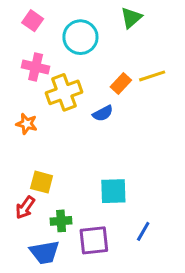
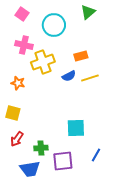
yellow line: (152, 76) -> (90, 78), moved
orange rectangle: (121, 83) -> (81, 56), turned 32
yellow square: (42, 182) -> (13, 113), moved

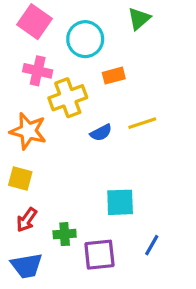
pink square: (22, 14) -> (34, 22), size x1.5
orange rectangle: (81, 56) -> (114, 76), moved
blue semicircle: (69, 76) -> (101, 133), moved
orange star: (18, 83) -> (28, 131), size x1.6
blue trapezoid: (30, 169) -> (27, 266), moved

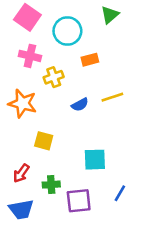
yellow cross: (68, 98) -> (54, 77), size x0.7
yellow square: (20, 179) -> (44, 141), moved

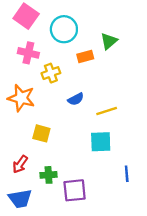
green triangle: (110, 15) -> (109, 41), moved
yellow line: (112, 97) -> (107, 111), moved
cyan square: (95, 160) -> (101, 142), moved
blue line: (120, 193) -> (127, 174), moved, turned -35

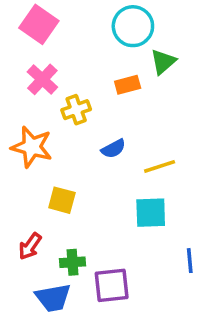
cyan circle: (64, 29) -> (133, 26), moved
pink cross: (28, 53) -> (42, 79), turned 30
blue trapezoid: (20, 199) -> (53, 298), moved

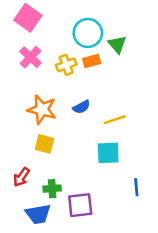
cyan circle: (133, 26) -> (88, 33), moved
green triangle: (163, 62) -> (117, 44), turned -30
yellow cross: (76, 110) -> (66, 65), moved
orange star: (32, 147) -> (42, 109), moved

